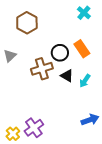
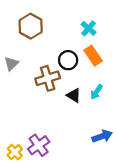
cyan cross: (84, 13) -> (89, 28), moved
black triangle: (67, 76) -> (74, 95), moved

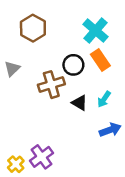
cyan cross: (89, 28) -> (95, 31), size x1.5
blue arrow: (102, 136) -> (110, 130), moved

